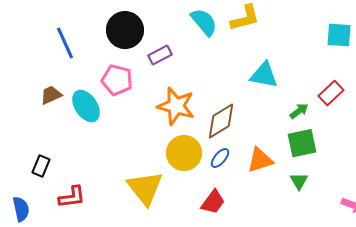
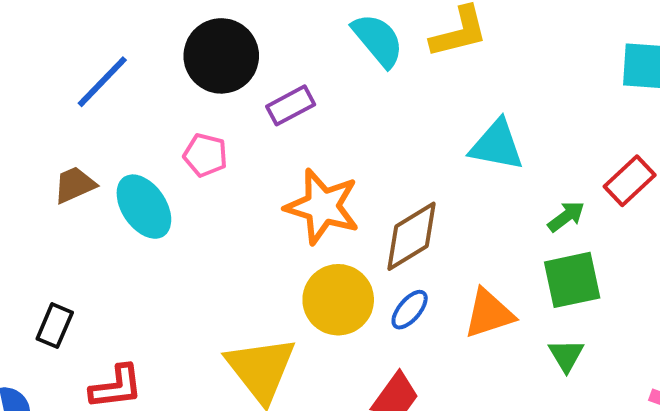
blue line: (65, 43) -> (102, 82), turned 68
pink pentagon: (117, 80) -> (205, 155), size x0.7

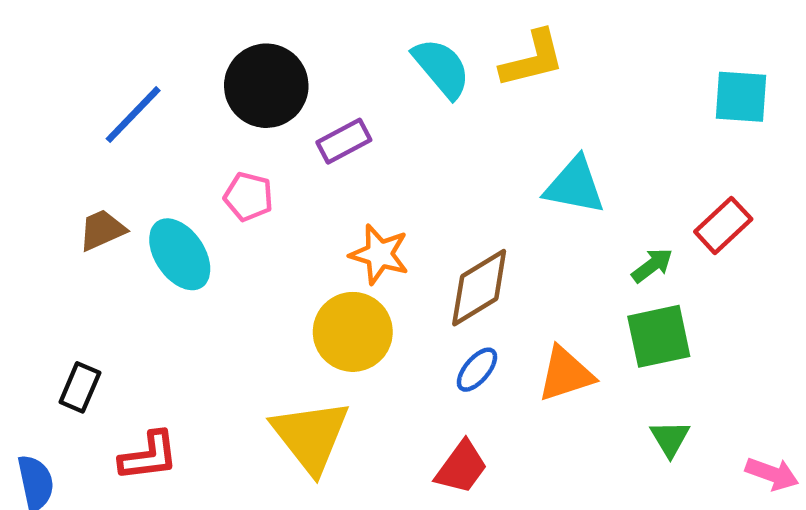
orange star: (322, 207) -> (379, 254), size x0.7
yellow circle: (338, 300) -> (353, 332), moved
green triangle: (566, 355) -> (670, 438), moved

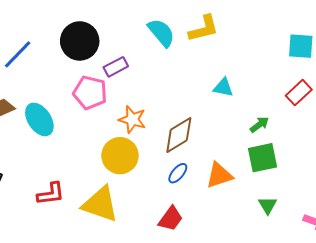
cyan triangle: (575, 186) -> (223, 87), size x0.7
pink pentagon: (249, 197) -> (90, 93), moved, size x1.5
red rectangle: (723, 225) -> (299, 93), moved
yellow triangle: (311, 436) -> (100, 204), turned -33
red L-shape: (149, 456) -> (51, 194), moved

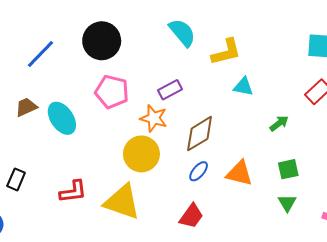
yellow L-shape: (204, 29) -> (226, 52), moved
purple rectangle: (116, 67) -> (170, 90), moved
green square: (263, 158) -> (288, 169), moved, size x0.7
orange triangle: (219, 175) -> (239, 173), turned 32

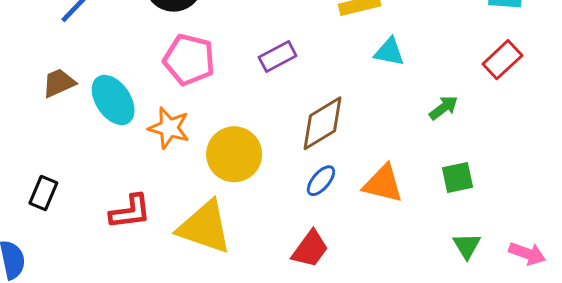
orange star: (154, 118) -> (169, 128), moved
green triangle: (287, 203) -> (467, 246), moved

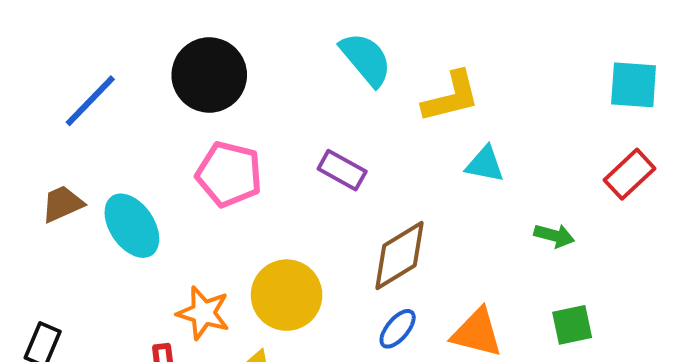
purple rectangle: (278, 57) -> (342, 170), turned 57
green arrow: (444, 108) -> (554, 236), turned 52
orange star: (169, 128) -> (203, 313), moved

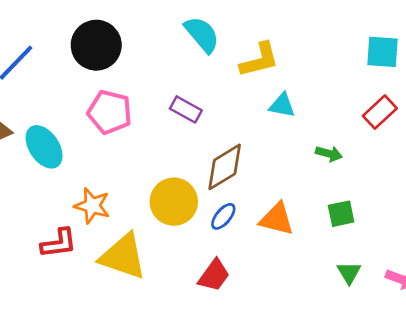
yellow circle: (287, 295) -> (174, 202), moved

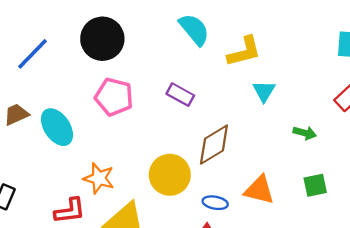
cyan triangle: (282, 105) -> (264, 91), turned 50
blue ellipse: (223, 216) -> (215, 203), moved, turned 60

